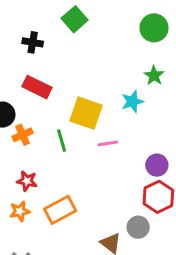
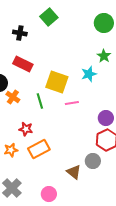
orange cross: (23, 135) -> (13, 97), turned -32
red star: (27, 181) -> (26, 129), moved

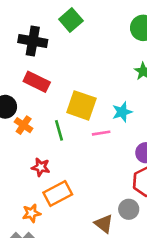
black cross: (20, 33) -> (33, 41), size x1.5
cyan star: (89, 74) -> (122, 112), moved
orange star: (11, 150) -> (31, 213), moved

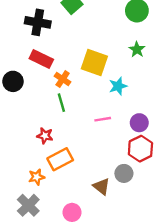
yellow square: (81, 105) -> (94, 63), moved
orange cross: (24, 125) -> (63, 79), moved
pink line: (101, 133) -> (103, 119), moved

